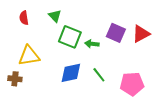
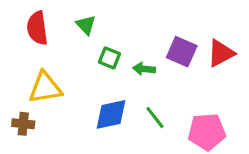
red semicircle: (24, 18) -> (37, 28), size x1.5
green square: (70, 37) -> (109, 58), size x0.6

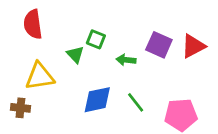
green triangle: (86, 25) -> (75, 54), moved
green square: (109, 58) -> (96, 39), moved

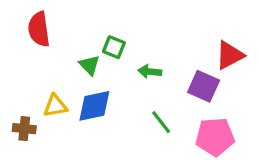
purple square: (159, 45) -> (204, 86), moved
yellow triangle: (40, 76) -> (55, 106), moved, size x0.7
blue diamond: (97, 100) -> (94, 106), moved

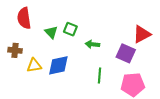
green triangle: (89, 65) -> (51, 32), moved
green line: (161, 122) -> (100, 76), turned 42
brown cross: (24, 129) -> (15, 50), moved

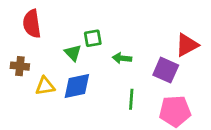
green square: (70, 29) -> (93, 38), turned -32
green triangle: (51, 32) -> (73, 53), moved

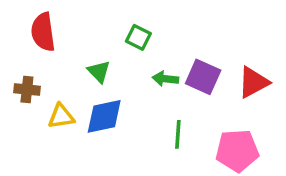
green square: (93, 38) -> (138, 37), moved, turned 36
red triangle: (187, 45) -> (253, 82), moved
purple square: (166, 70) -> (203, 77), moved

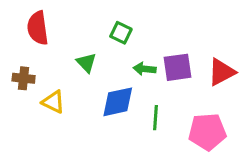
purple square: (203, 77) -> (178, 67), turned -32
yellow triangle: (61, 116) -> (53, 102), turned 35
blue diamond: (104, 116) -> (118, 102), moved

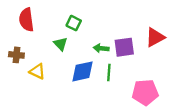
green square: (121, 33) -> (74, 23), moved
red triangle: (222, 72) -> (155, 37), moved
green line: (156, 118) -> (109, 73), moved

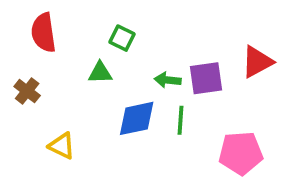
green triangle: (60, 44) -> (100, 73), turned -48
brown cross: (16, 55) -> (27, 91), turned 32
yellow triangle: (37, 71) -> (62, 146), moved

